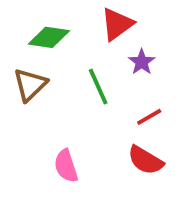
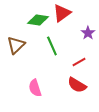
green diamond: (49, 37) -> (38, 20), moved
purple star: (142, 62) -> (88, 33), moved

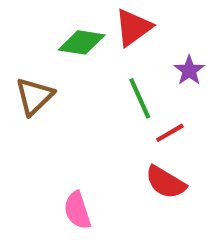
green line: (52, 46) -> (140, 98), moved
pink semicircle: (35, 88) -> (77, 210), moved

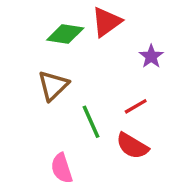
brown triangle: (34, 96) -> (53, 86), moved
green line: (140, 98) -> (91, 122), moved

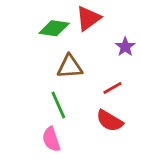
brown triangle: (53, 86) -> (70, 67), moved, turned 40
green line: (91, 122) -> (58, 105), moved

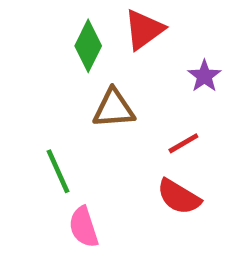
green diamond: (54, 28) -> (88, 46), turned -72
green line: (58, 105) -> (58, 171), moved

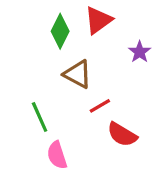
brown triangle: (114, 109) -> (78, 74), turned 32
red line: (183, 143) -> (100, 106), moved

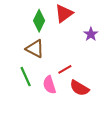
brown triangle: (78, 74) -> (35, 49), moved
pink semicircle: (57, 155) -> (49, 85), moved

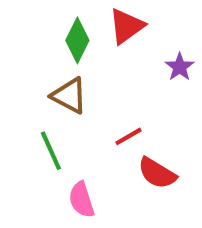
pink semicircle: (49, 85) -> (82, 200), moved

